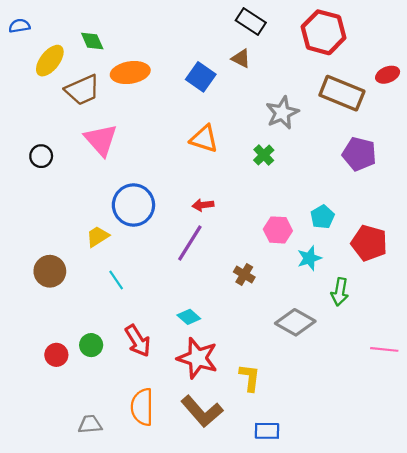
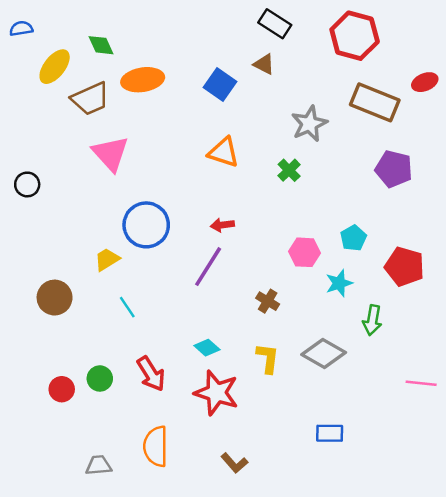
black circle: (41, 156) -> (27, 184), moved
yellow L-shape: (250, 378) -> (268, 358), moved
brown L-shape: (202, 411) -> (234, 463), moved, size x0.6
blue rectangle: (267, 431) -> (330, 433), moved

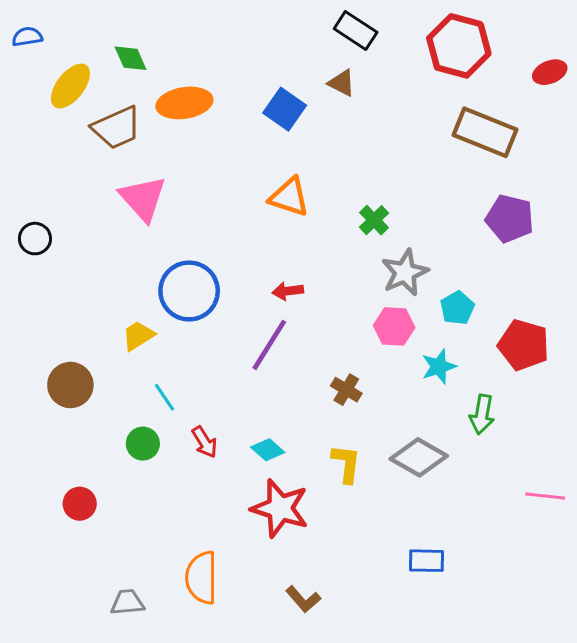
red ellipse: (425, 82) -> (550, 72), moved
gray star: (309, 124) -> (405, 272), moved
red arrow: (151, 374) -> (205, 442), moved, size x0.7
green circle: (100, 378) -> (143, 444), moved

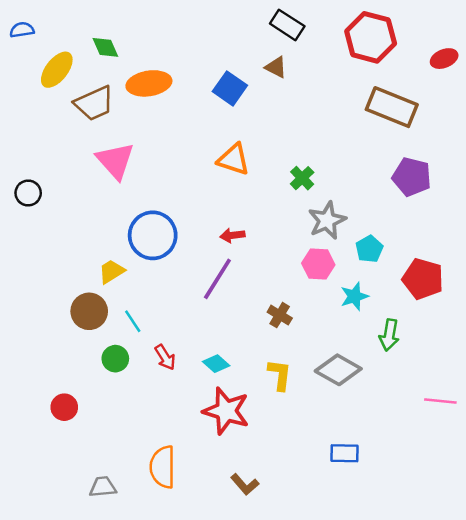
brown circle: (70, 385) -> (89, 311), moved

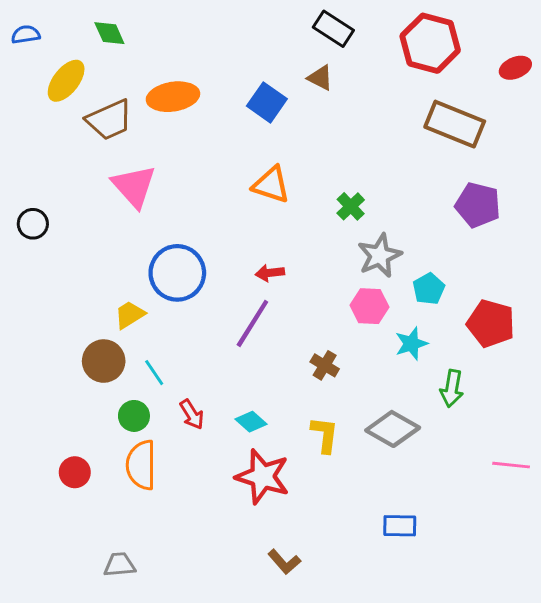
green diamond: (105, 47) -> (109, 33), moved
orange semicircle: (163, 467) -> (141, 465), moved

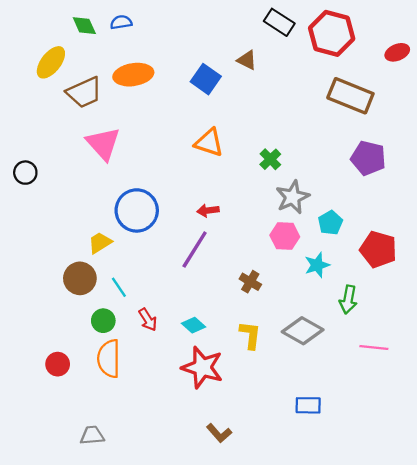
black rectangle: (333, 29) -> (279, 22), moved
blue semicircle: (26, 35) -> (121, 22), moved
pink line: (511, 465) -> (374, 347), moved

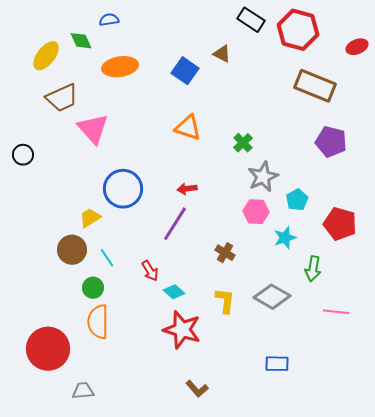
green diamond: (84, 26) -> (81, 41), moved
brown trapezoid: (84, 92) -> (62, 98), moved
red arrow: (148, 320) -> (150, 271), moved
red circle: (58, 364) -> (48, 349), moved, size x2.0

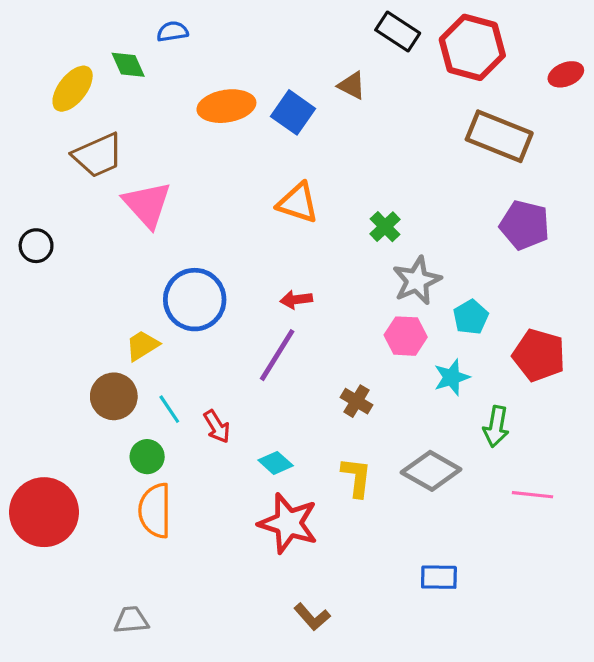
orange ellipse: (120, 67) -> (226, 106), moved
red arrow: (150, 271) -> (217, 426), moved
red circle: (48, 349) -> (44, 512), moved

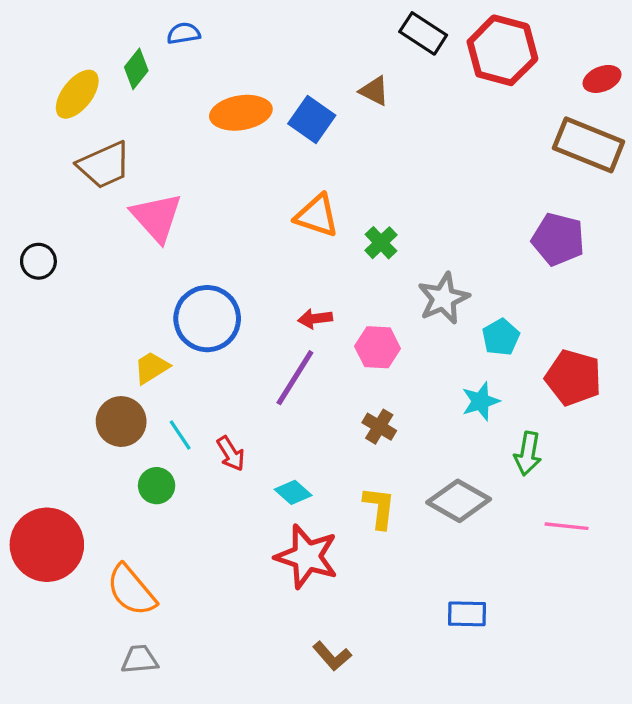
green diamond: (128, 65) -> (136, 69), turned 63
brown rectangle: (499, 136) -> (589, 145), moved
green cross: (385, 227) -> (381, 243), moved
pink hexagon: (406, 336) -> (378, 347), moved
orange semicircle: (155, 511) -> (131, 590), moved, turned -40

